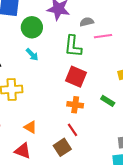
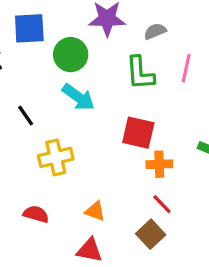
pink line: (103, 36) -> (186, 68), moved, turned -60
cyan arrow: (32, 55) -> (78, 97), size x1.5
red square: (76, 77) -> (138, 133), moved

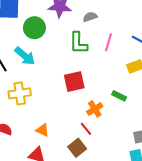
cyan arrow: (78, 97) -> (25, 56), moved
red square: (138, 133) -> (74, 82), turned -30
orange cross: (159, 164) -> (95, 109), moved, turned -35

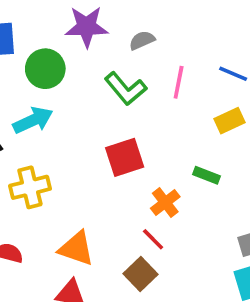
green L-shape: (78, 43) -> (126, 89), turned -35
cyan arrow: (25, 56) -> (33, 120), turned -60
orange triangle: (42, 130) -> (76, 248), size x1.5

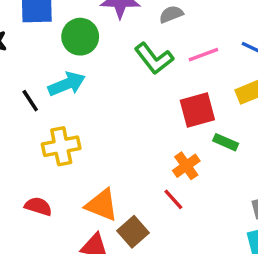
pink line: (179, 82) -> (203, 55), turned 56
red square: (125, 157) -> (197, 110), moved
brown square: (141, 274) -> (133, 232), moved

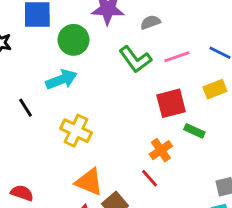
black line: (30, 101) -> (26, 108), moved
yellow cross: (61, 146) -> (76, 131), moved, turned 36
red semicircle: (38, 206) -> (22, 193), moved

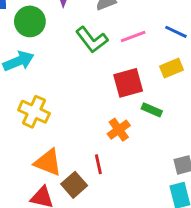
red line: (150, 178) -> (98, 164), moved, turned 30

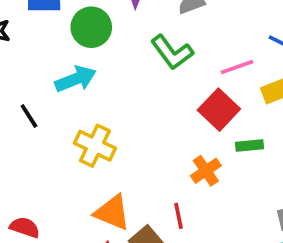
pink line: (133, 37) -> (237, 67), moved
red square: (128, 83) -> (219, 110), turned -32
green rectangle: (152, 110) -> (249, 145), turned -30

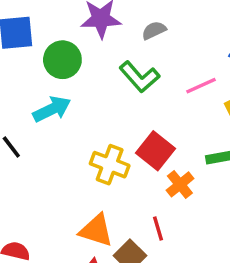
red square: (219, 110) -> (156, 151), moved
yellow cross: (95, 146) -> (110, 165), moved

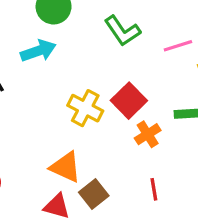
red line: (158, 228) -> (154, 189), moved

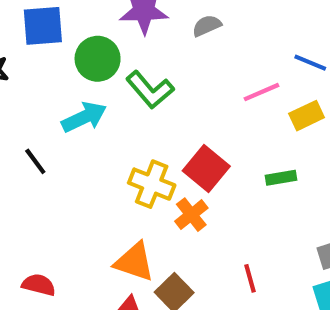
green L-shape: (122, 31) -> (150, 90), moved
orange cross: (148, 134) -> (191, 215), moved

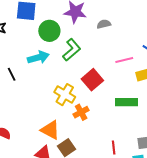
green L-shape: (150, 90) -> (72, 50), turned -100
red square: (206, 169) -> (92, 80), moved
green rectangle: (281, 178) -> (126, 102), size x1.5
red line: (250, 278) -> (114, 148), moved

